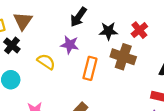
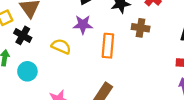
brown cross: (123, 57) -> (141, 28), size x0.7

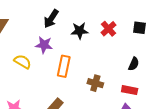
brown cross: (141, 28) -> (95, 83), moved

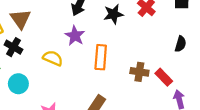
purple star: (44, 45) -> (75, 36), turned 30
red rectangle: (130, 90) -> (164, 77), moved, turned 42

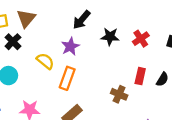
orange rectangle: (101, 57) -> (67, 78), moved
red rectangle: (164, 77) -> (140, 76), moved, turned 42

